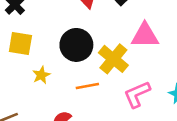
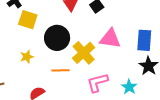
yellow square: (20, 43) -> (28, 20), moved

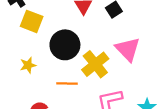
pink triangle: (110, 39) -> (128, 49), turned 35

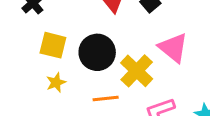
yellow square: (32, 21) -> (53, 45), moved

